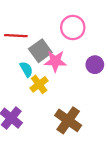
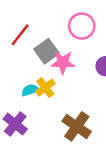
red line: (16, 36) -> (20, 35), turned -55
cyan semicircle: (26, 69) -> (30, 90), moved, turned -77

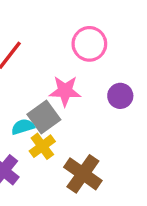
gray square: (47, 51) -> (44, 117), moved
yellow cross: (45, 88) -> (42, 146), moved

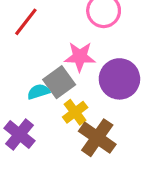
purple circle: (120, 96) -> (119, 79), moved, size x1.6
yellow cross: (42, 146) -> (75, 112), moved

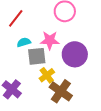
gray square: (59, 82) -> (37, 56), turned 30
cyan semicircle: (39, 92) -> (24, 42), moved

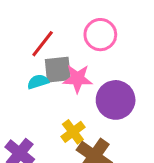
red line: (16, 18) -> (43, 44), moved
gray square: (37, 56) -> (58, 70), moved

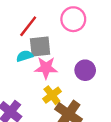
pink star: (78, 79) -> (46, 68), moved
purple circle: (116, 100) -> (85, 70), size x0.7

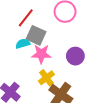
gray square: (40, 46) -> (36, 35), turned 30

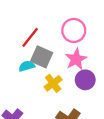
pink star: (41, 54) -> (76, 59), moved, turned -30
yellow cross: (46, 78) -> (53, 83), moved

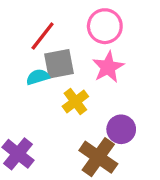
gray square: (42, 57) -> (59, 64), turned -35
purple circle: (85, 80) -> (121, 129), moved

